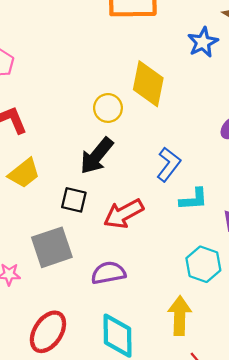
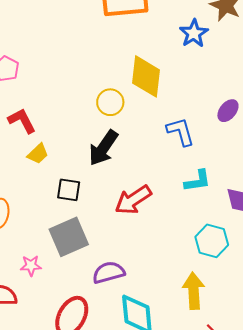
blue L-shape: (169, 164) -> (181, 132), moved, turned -48
yellow trapezoid: (24, 173) -> (38, 154), moved, size x0.7
black square: (74, 200) -> (69, 190), moved
purple semicircle: (108, 273) -> (109, 272), moved

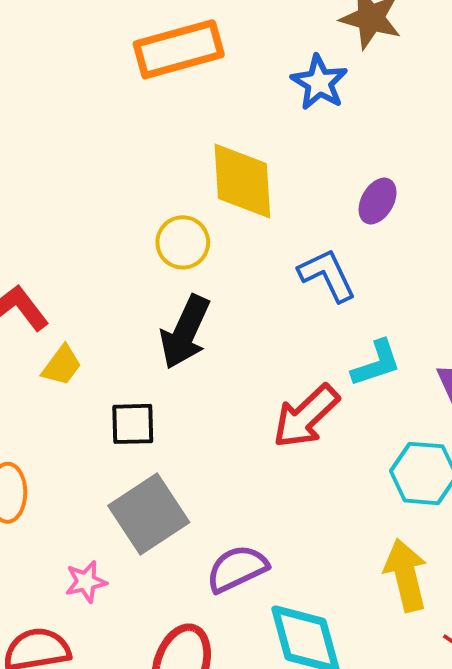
purple ellipse: (228, 111) -> (378, 201), moved
red arrow: (133, 200) -> (306, 416), moved

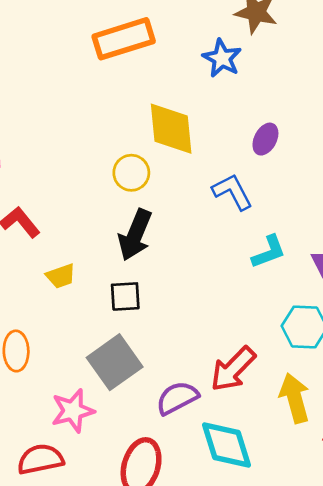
yellow trapezoid: (62, 365) -> (61, 276), moved, turned 36
red arrow: (306, 416) -> (233, 369), moved
black square: (133, 424) -> (125, 296), moved
pink star: (86, 582) -> (73, 411), size x1.5

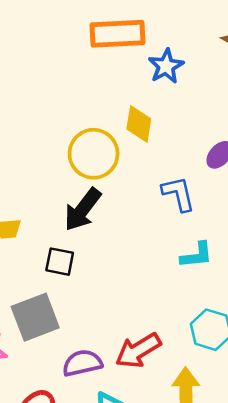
blue star: (222, 58) -> (166, 66), moved
yellow diamond: (171, 129) -> (139, 124), size x0.7
yellow circle: (131, 173) -> (94, 154), size x1.5

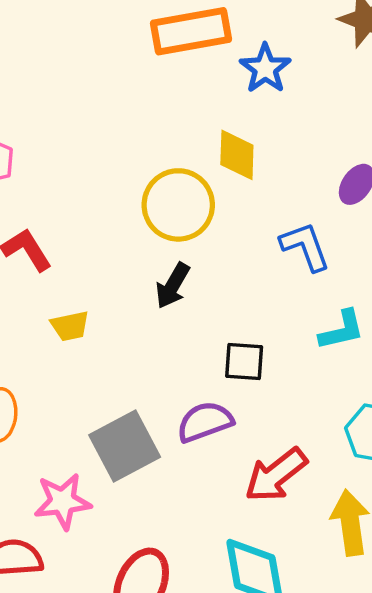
black arrow: (83, 210) -> (173, 286), size x0.7
black square: (60, 262) -> (244, 362), moved
purple semicircle: (82, 363) -> (205, 422), moved

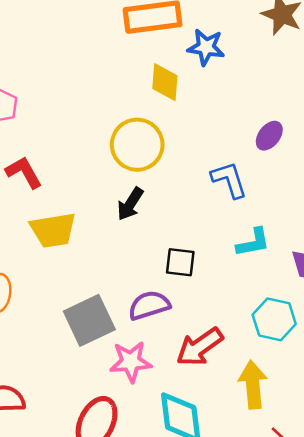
blue star: (265, 69) -> (206, 47), turned -30
yellow diamond: (237, 155) -> (165, 82), moved
yellow trapezoid: (70, 326) -> (53, 230), size x1.6
pink star: (63, 501) -> (131, 362), moved

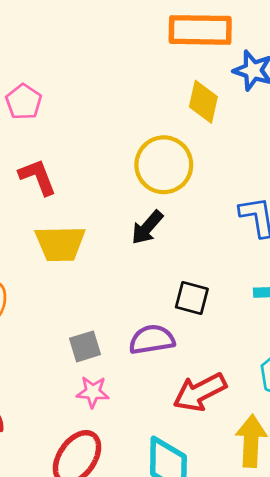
gray square: (89, 320) -> (85, 346), size x0.6
pink star: (131, 362) -> (93, 392), moved, size x0.7

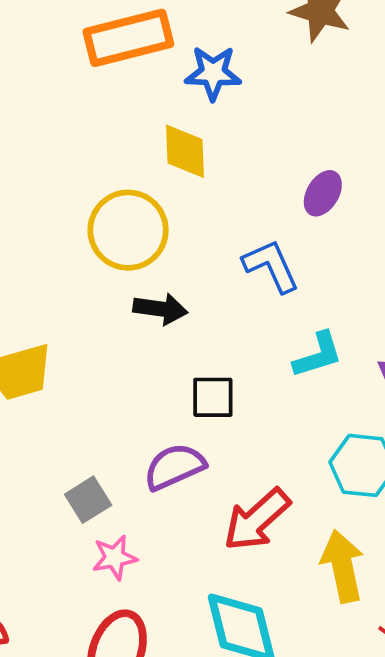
yellow diamond: (203, 102) -> (185, 151), moved
black arrow: (147, 227) -> (160, 309), moved, turned -108

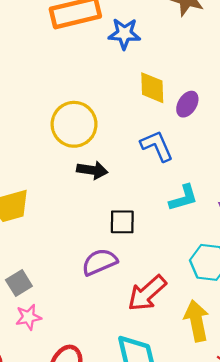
yellow diamond: (185, 151) -> (152, 88), moved
gray square: (88, 500) -> (19, 283), moved
pink star: (115, 558) -> (28, 317), moved

